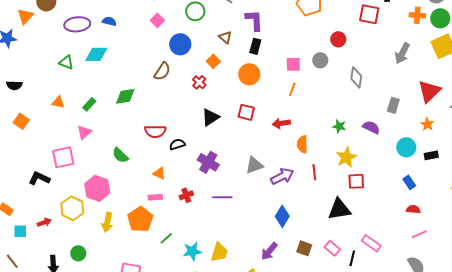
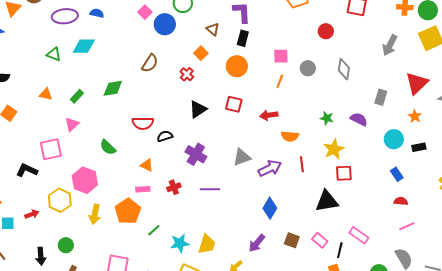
blue circle: (180, 44) -> (165, 24), moved
gray circle: (320, 60) -> (308, 68), moved
orange semicircle: (302, 144) -> (290, 136), turned -84

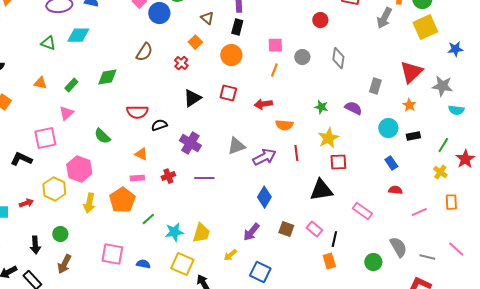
gray arrow: (390, 45) -> (384, 18), moved
pink line: (407, 226) -> (419, 212), moved
pink rectangle: (359, 235) -> (362, 211), moved

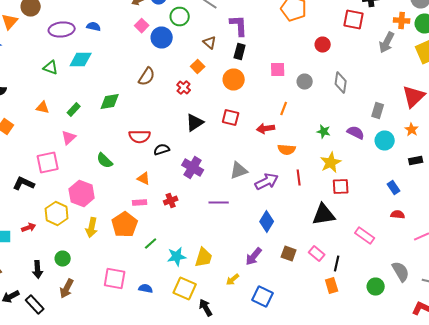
orange line: (274, 70) -> (284, 108), moved
cyan circle: (388, 128) -> (385, 140), moved
purple line: (204, 178) -> (219, 202), moved

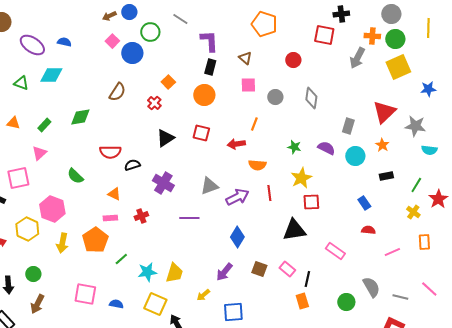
purple ellipse: (62, 30) -> (32, 45), turned 40
brown triangle: (210, 42) -> (245, 58), moved
blue square: (263, 296) -> (233, 312), turned -30

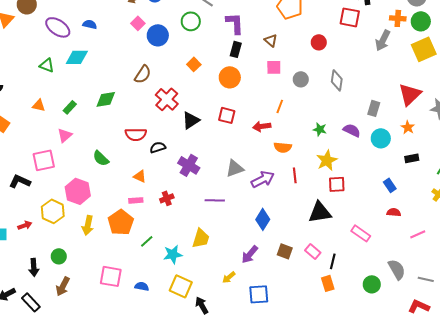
green circle: (150, 32) -> (191, 21), moved
red cross: (154, 103) -> (167, 99), moved, size x1.6
yellow trapezoid: (174, 273) -> (201, 238), moved

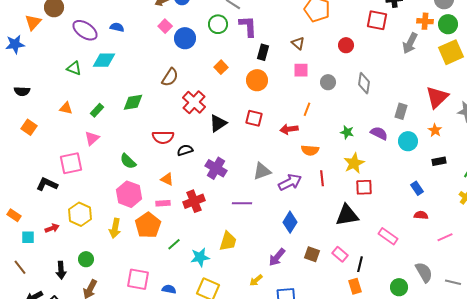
purple L-shape: (235, 23) -> (248, 26), moved
pink hexagon: (78, 191) -> (129, 194), moved
red cross: (167, 198) -> (194, 201), size x1.5

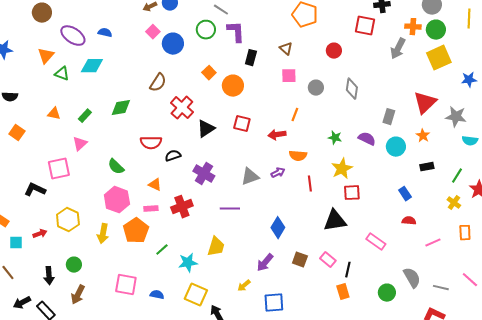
orange triangle: (33, 22) -> (46, 56), moved
orange circle: (257, 80) -> (233, 86), moved
purple arrow: (290, 182) -> (278, 173), moved, size x0.6

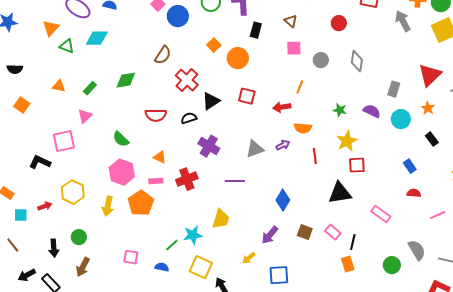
gray arrow: (398, 49) -> (403, 21), turned 125
black semicircle: (173, 156) -> (189, 118), moved
black rectangle: (427, 167) -> (432, 139), turned 64
green line: (162, 250) -> (172, 245), moved
pink square: (126, 285) -> (131, 257), size x0.7

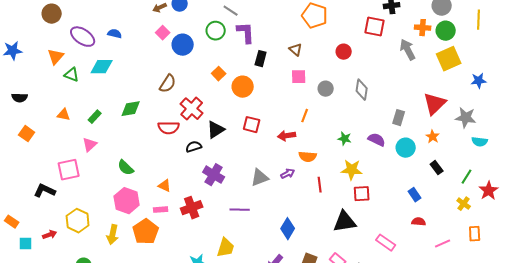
red semicircle: (156, 115) -> (169, 128), moved
yellow star: (347, 141) -> (352, 170), turned 30

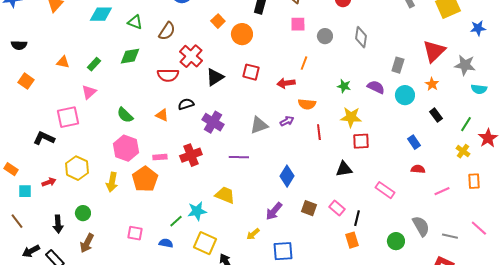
green triangle: (72, 75) -> (135, 22), moved
black semicircle: (194, 147) -> (186, 104), moved
orange triangle: (165, 186) -> (162, 115), moved
black triangle: (345, 222) -> (344, 169), size x0.7
yellow trapezoid: (226, 248) -> (225, 195), turned -85

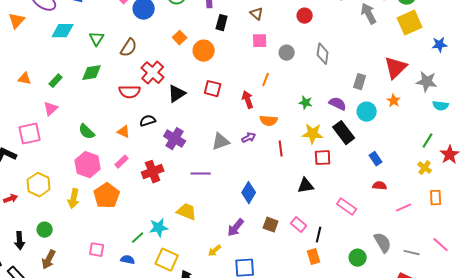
green triangle: (135, 22) -> (97, 39), turned 42
red arrow: (286, 83) -> (248, 100), turned 78
black rectangle: (436, 115) -> (344, 133), moved, size x1.6
pink rectangle: (160, 157) -> (122, 162), moved, turned -40

